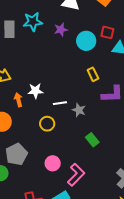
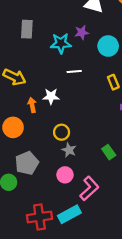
cyan star: (33, 22) -> (61, 43), moved
white line: (60, 103) -> (74, 71), moved
gray star: (79, 110) -> (69, 150), moved

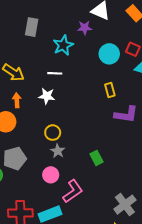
purple star: (82, 33) -> (85, 28), moved
cyan star: (61, 43) -> (63, 45), turned -30
white line: (74, 71) -> (55, 73), moved
orange arrow: (32, 105) -> (17, 100), moved

